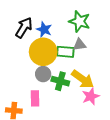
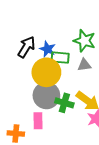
green rectangle: (65, 52) -> (60, 58), moved
gray circle: (43, 74) -> (46, 95), size x1.6

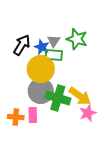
gray triangle: (84, 65) -> (54, 41), moved, turned -48
green cross: (64, 103) -> (58, 98), size x1.4
orange cross: (16, 133) -> (16, 117), moved

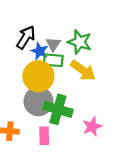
black arrow: (22, 45) -> (26, 37), moved
yellow arrow: (80, 96) -> (83, 71), moved
pink rectangle: (33, 115) -> (44, 136), moved

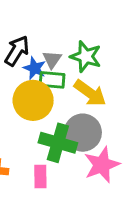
gray circle: (38, 101) -> (83, 133), moved
pink star: (92, 127) -> (102, 165), size x1.4

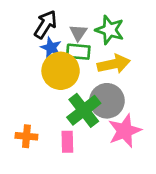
blue star: (34, 68) -> (51, 48), moved
yellow arrow: (90, 93) -> (114, 64), turned -48
green cross: (58, 143) -> (84, 110), turned 36

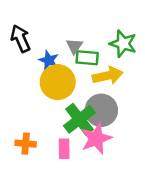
black arrow: (46, 24) -> (21, 38), moved, turned -56
green star: (110, 30) -> (123, 44), moved
green rectangle: (78, 52) -> (87, 58), moved
pink star: (125, 131) -> (96, 139), moved

